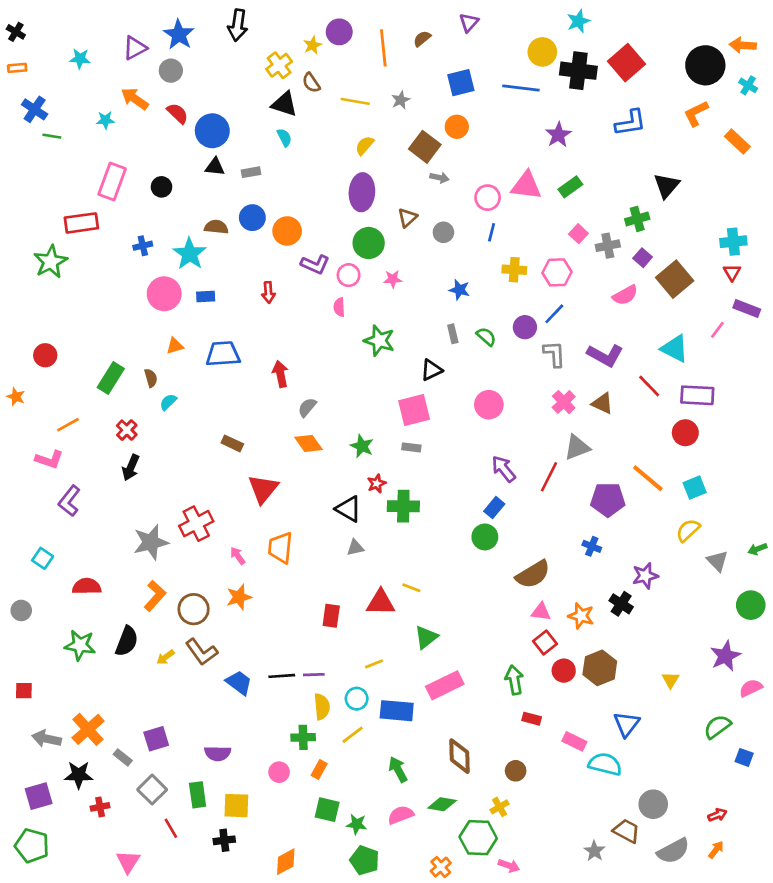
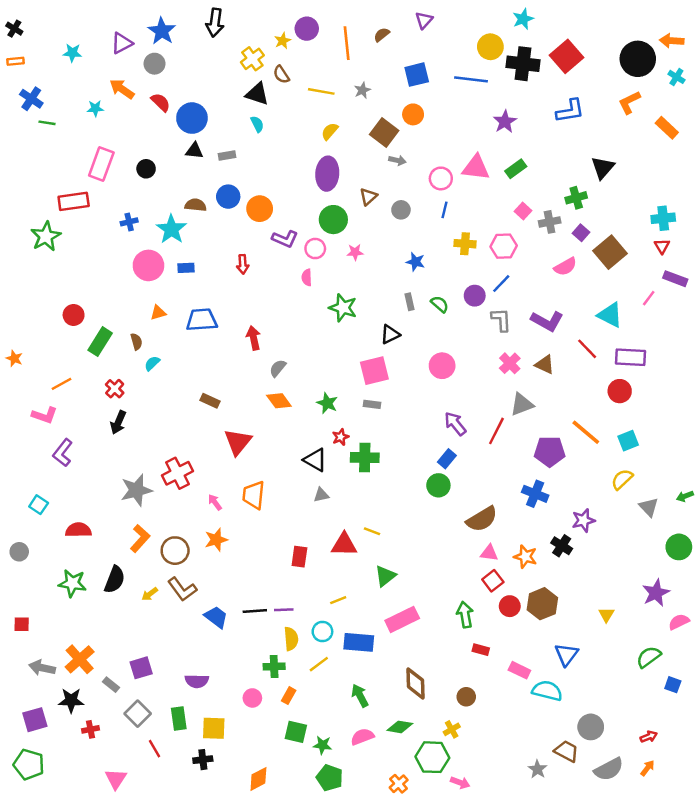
red circle: (45, 355) -> (74, 315), moved
blue cross: (592, 546) -> (535, 494), size x1.5

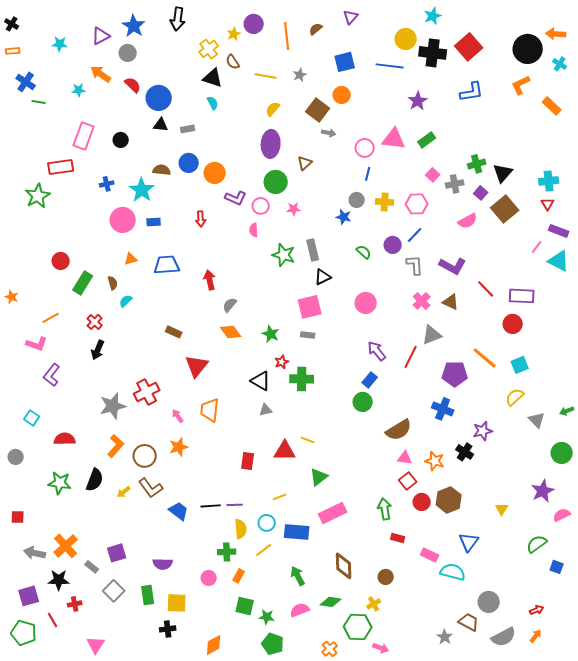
black triangle: (603, 168) -> (503, 173), moved
gray circle: (401, 210) -> (357, 200), moved
gray rectangle: (409, 302) -> (313, 250), moved, size x1.5
cyan triangle: (610, 315) -> (559, 261), moved
red line: (155, 749) -> (53, 620), moved

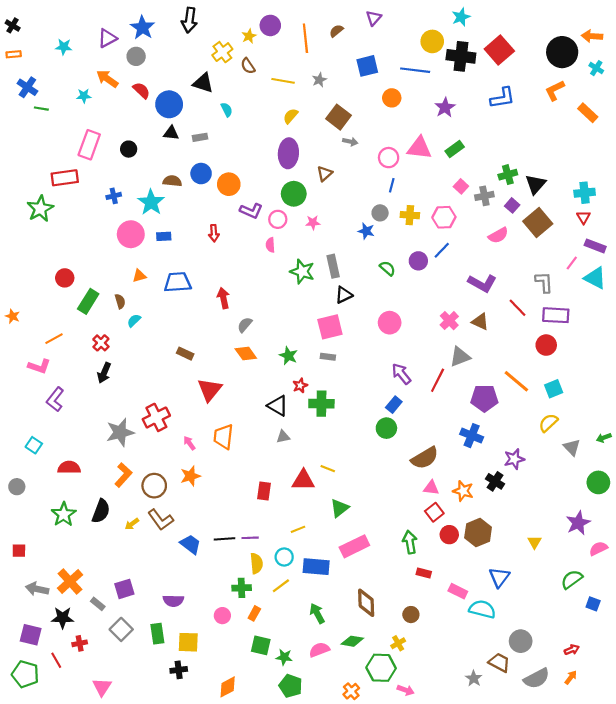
black triangle: (213, 78) -> (203, 83), moved
orange circle: (342, 95) -> (392, 98), moved
gray L-shape: (415, 265) -> (544, 282), moved
green star: (60, 483) -> (64, 514), turned 30
purple square: (29, 596) -> (31, 635), turned 30

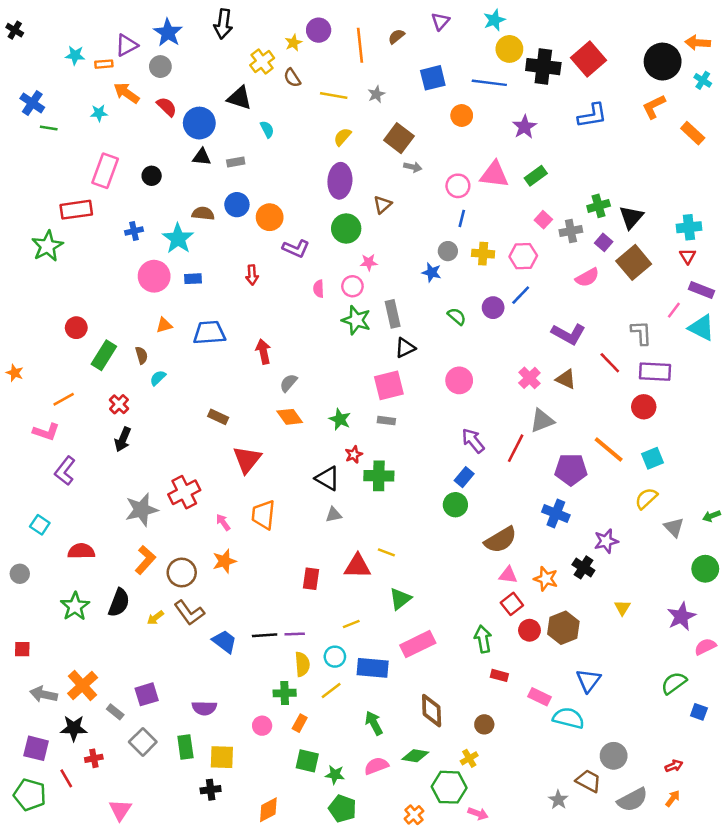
cyan star: (461, 17) -> (494, 20), moved
orange rectangle: (14, 54) -> (104, 64), moved
pink circle: (278, 219) -> (352, 286), moved
yellow triangle: (534, 542) -> (622, 608), moved

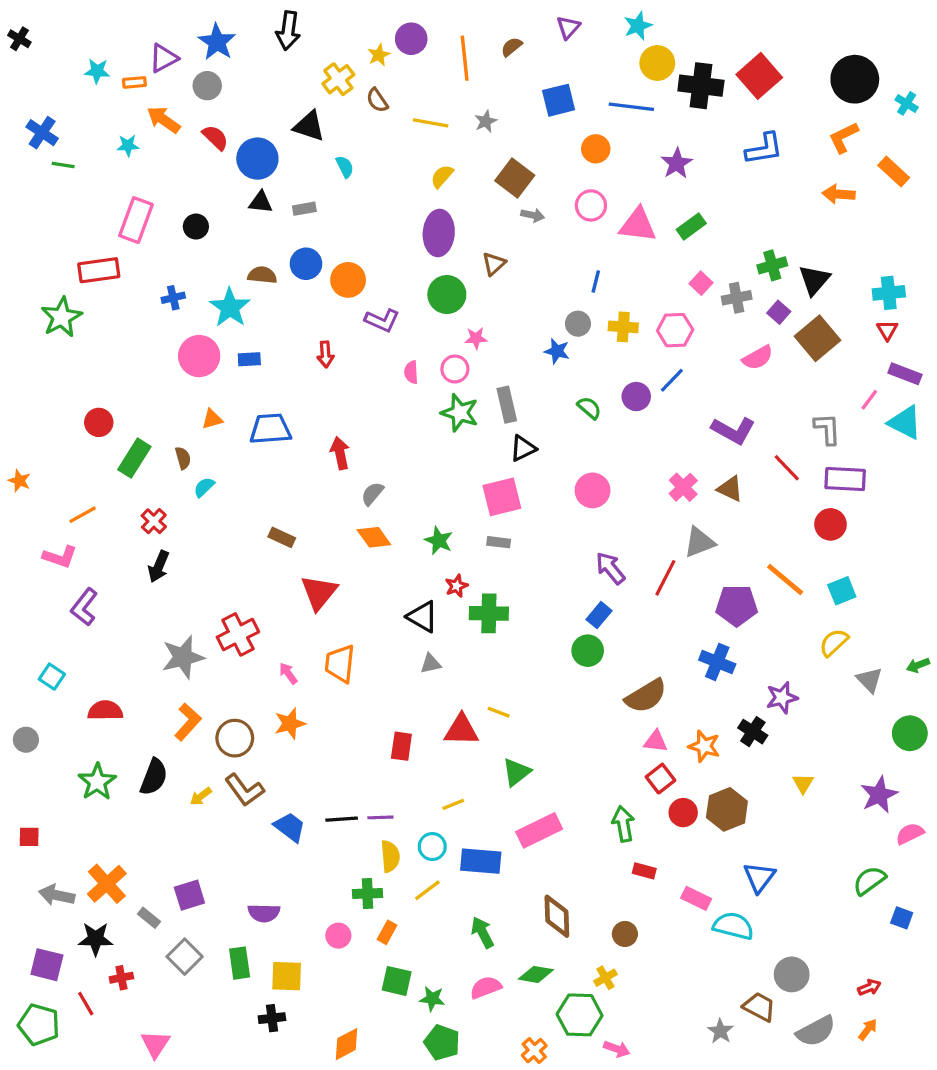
orange arrow: (698, 43) -> (839, 194), moved
pink circle: (458, 186) -> (591, 205), moved

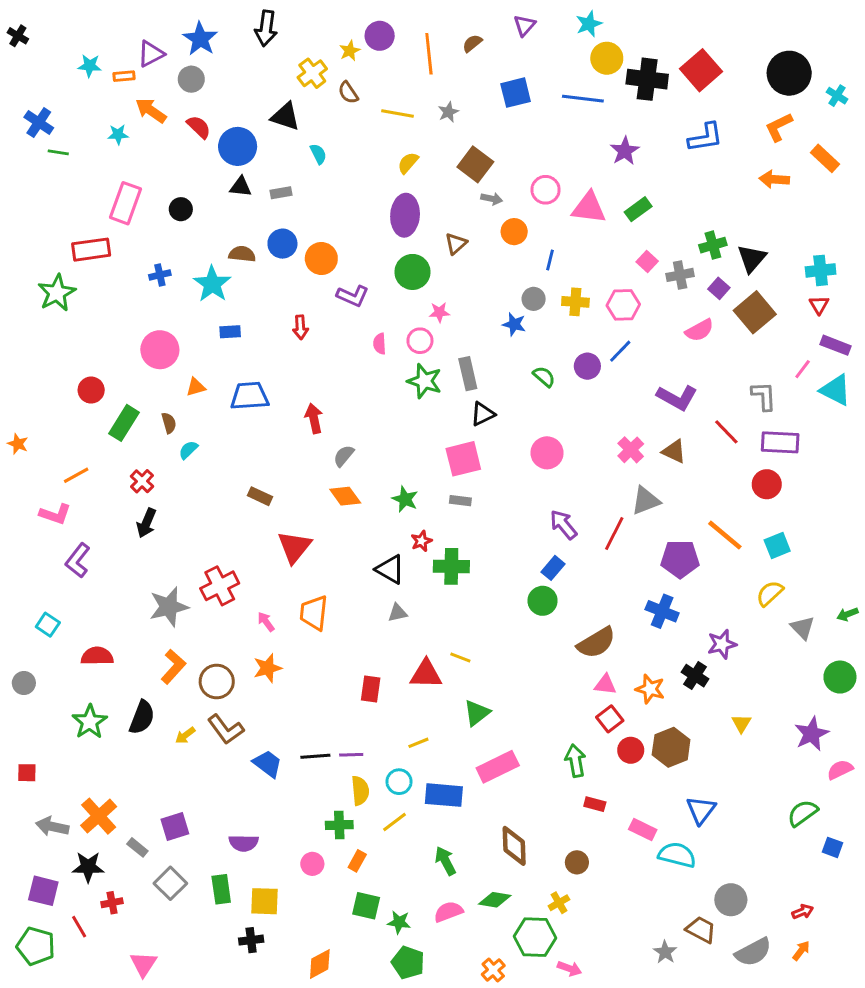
orange circle: (596, 149) -> (514, 232), moved
pink circle: (199, 356) -> (160, 350), moved

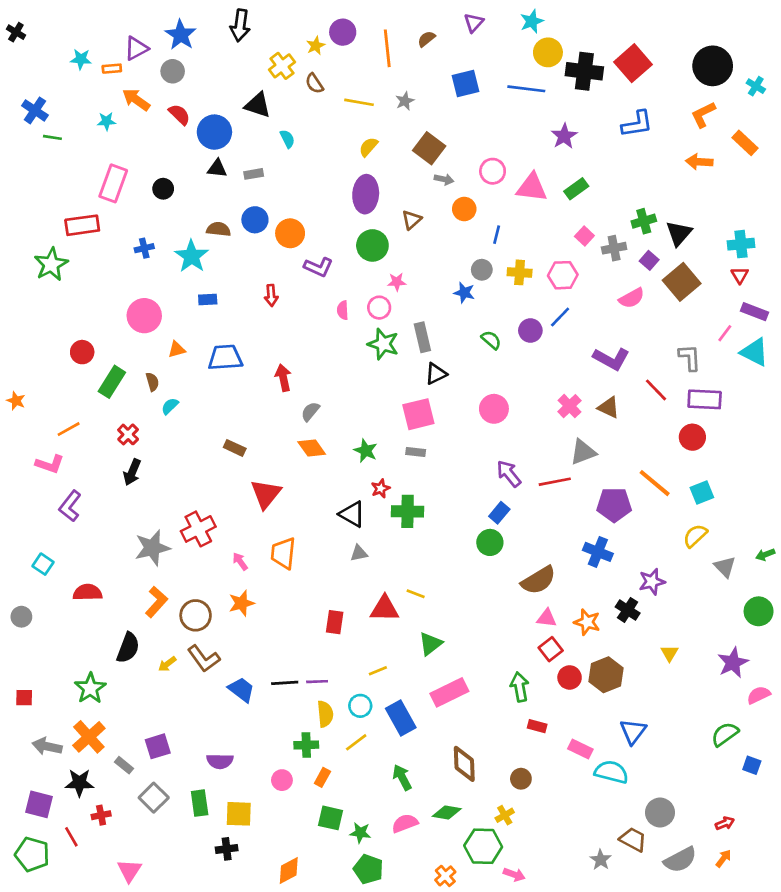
red line: (614, 534) -> (555, 482), turned 52
green star: (90, 722) -> (90, 688), moved
blue rectangle: (444, 795) -> (401, 718), turned 56

